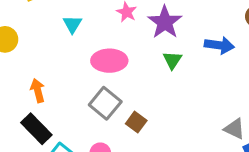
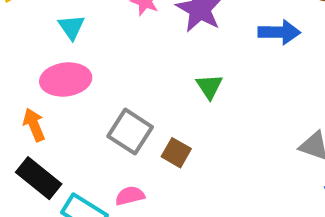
green triangle: (172, 60) -> (209, 86), moved
pink ellipse: (109, 61) -> (66, 80), moved

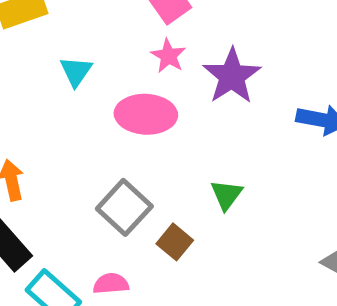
pink ellipse: (66, 80) -> (146, 114), moved
green triangle: (209, 86) -> (226, 195), moved

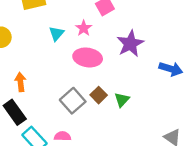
pink star: (168, 56) -> (84, 28), moved
brown square: (175, 242) -> (99, 95), moved

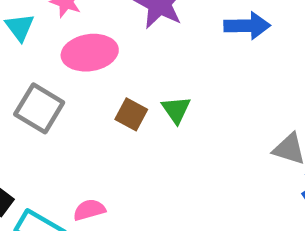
gray square: (73, 101) -> (39, 108), moved

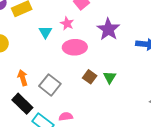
gray square: (39, 108) -> (50, 85), moved

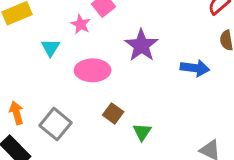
pink star: (67, 23) -> (81, 24), moved
green triangle: (110, 77) -> (142, 132), moved

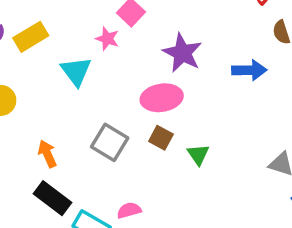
cyan triangle: (50, 48) -> (76, 71), size x1.4
pink ellipse: (93, 70) -> (162, 98), moved
gray square: (55, 124) -> (110, 142), moved

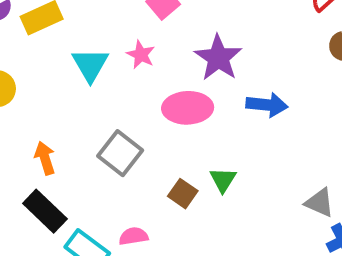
pink star: (107, 39) -> (141, 55), moved
blue arrow: (249, 70) -> (267, 105), moved
brown square: (161, 138) -> (183, 194), moved

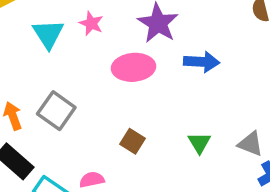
gray square: (120, 153) -> (56, 111), moved
green triangle: (223, 180) -> (199, 143), moved

